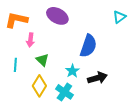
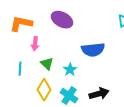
blue semicircle: (88, 46) -> (93, 50), turned 65
cyan star: (72, 71) -> (70, 70), moved
black arrow: (97, 78) -> (99, 94), moved

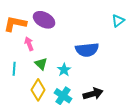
purple ellipse: (62, 20) -> (44, 20), moved
pink arrow: (35, 44) -> (29, 44), turned 152

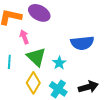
green triangle: (41, 64) -> (36, 57), size x1.5

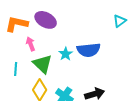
cyan star: (59, 63) -> (66, 54), moved

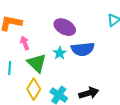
purple ellipse: (46, 20) -> (65, 27), moved

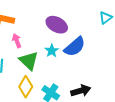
blue semicircle: (83, 49) -> (75, 47), turned -35

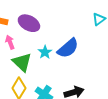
purple ellipse: (57, 25) -> (29, 23), moved

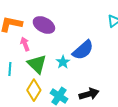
cyan star: (45, 52) -> (63, 62), moved

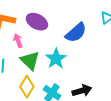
blue semicircle: (83, 50) -> (76, 33), moved
cyan star: (63, 62) -> (56, 59), size x1.5

